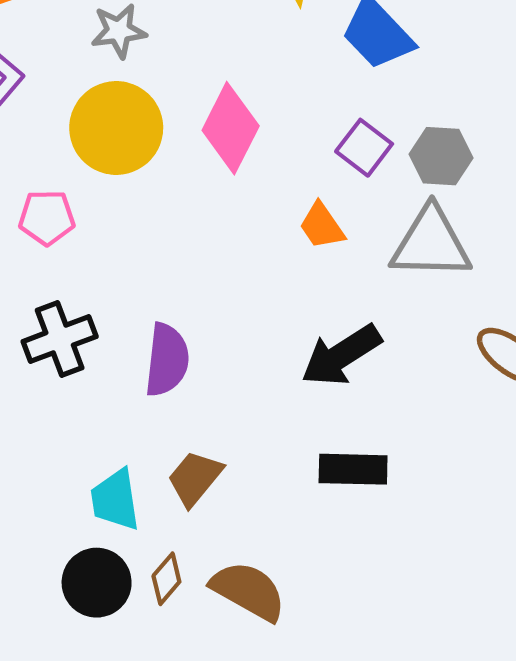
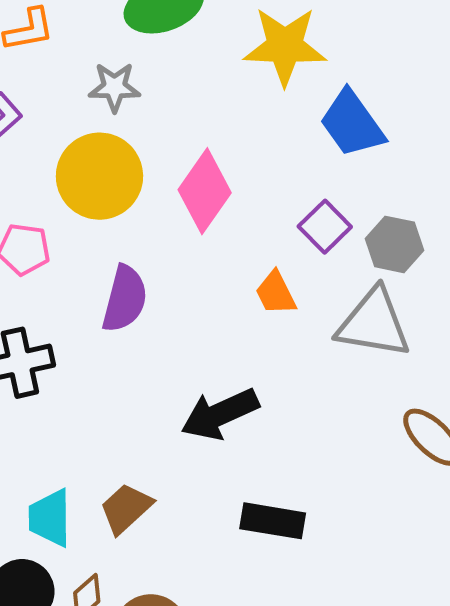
black arrow: (341, 355) -> (220, 414), moved
purple semicircle: (167, 360) -> (125, 299), moved

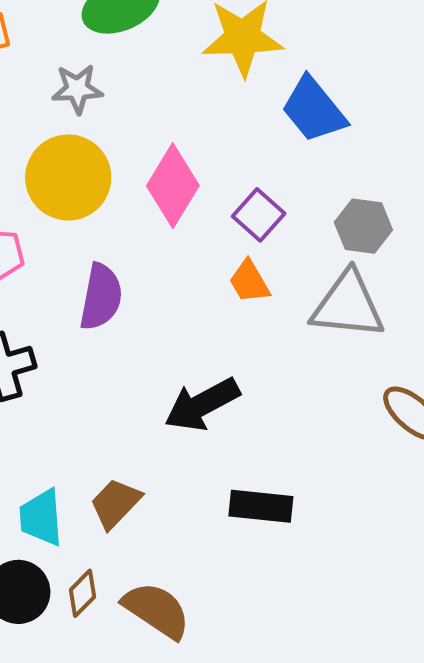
purple square: (325, 227) -> (259, 215), moved

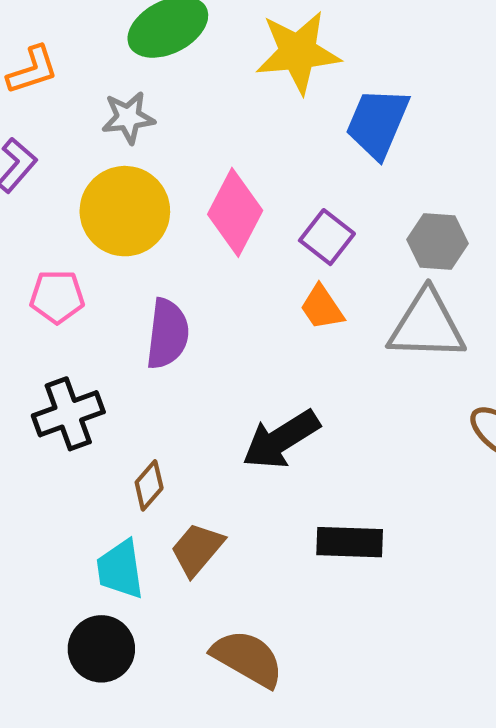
blue trapezoid: (314, 110) -> (378, 123), turned 66
brown diamond: (82, 593) -> (149, 485), moved

